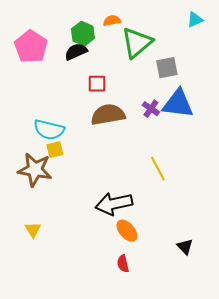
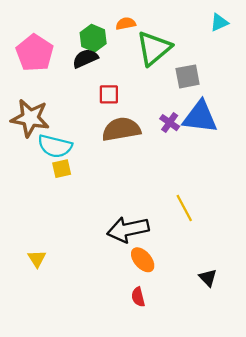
yellow line: (158, 169) -> (184, 208), moved
brown star: (35, 170) -> (30, 118), moved

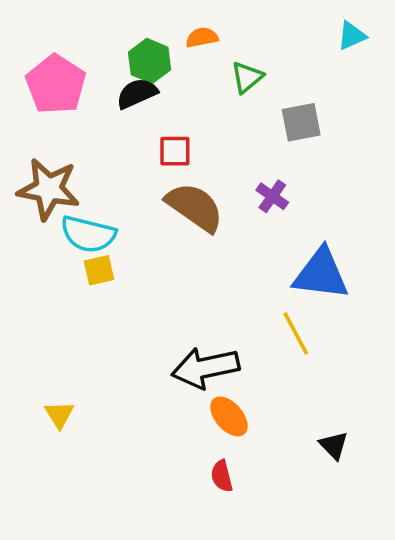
green triangle: (154, 48) -> (247, 77), size x0.6
blue triangle: (200, 117) -> (321, 274), moved
brown semicircle: (121, 129) -> (195, 207), turned 45

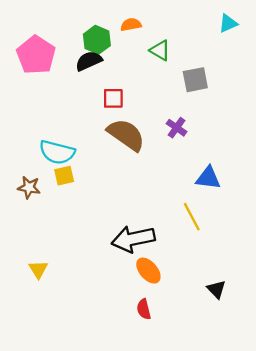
green triangle: (247, 77) -> (160, 50), turned -50
brown star: (49, 189) -> (29, 187), moved, size x0.6
blue triangle: (321, 274) -> (208, 178), size x0.7

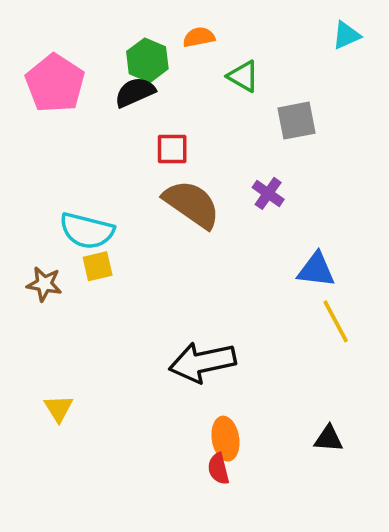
yellow line: (192, 217) -> (336, 321), moved
orange ellipse: (148, 271) -> (225, 439), moved, turned 32
black triangle: (216, 289) -> (329, 439), turned -42

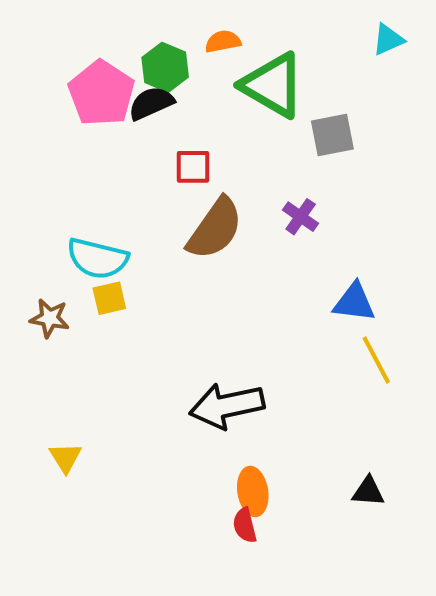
green triangle: (243, 76) -> (273, 85), size x1.8
pink pentagon: (55, 83) -> (101, 93), moved
brown semicircle: (192, 204) -> (215, 229), turned 90

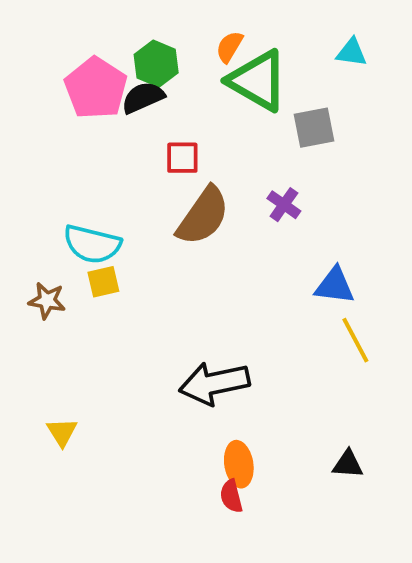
cyan triangle: (388, 39) -> (352, 52), moved, turned 32
orange semicircle: (223, 41) -> (229, 47), moved, turned -48

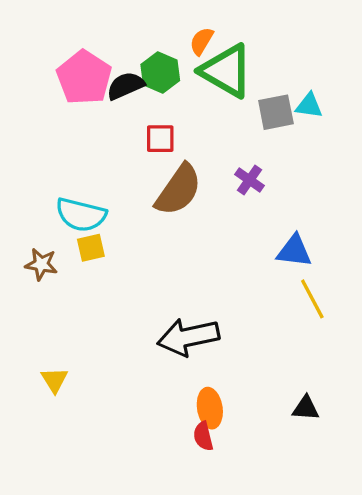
cyan triangle: (352, 52) -> (309, 106), moved
green hexagon: (156, 64) -> (160, 73), moved

